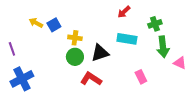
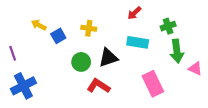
blue square: (54, 25) -> (58, 36), moved
yellow cross: (75, 38) -> (89, 28), moved
pink rectangle: (141, 77) -> (153, 84), size x1.6

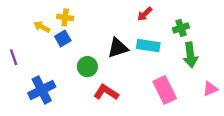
yellow cross: (89, 28) -> (65, 17), moved
black triangle: (108, 58) -> (118, 48), moved
pink triangle: (195, 68) -> (210, 89), moved, turned -48
blue cross: (23, 86) -> (42, 90), moved

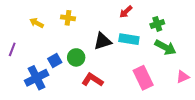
yellow cross: (65, 17) -> (68, 18), moved
blue square: (63, 39) -> (55, 60), moved
green arrow: (190, 55) -> (165, 47), turned -55
purple line: (14, 57) -> (12, 49), turned 40

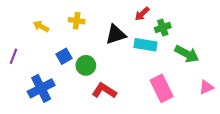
green cross: (157, 24) -> (163, 28), moved
black triangle: (103, 41) -> (116, 34), moved
blue square: (55, 60) -> (64, 56), moved

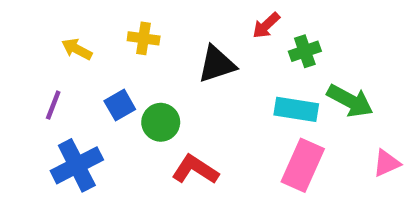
cyan rectangle: (146, 45) -> (296, 109), moved
purple line: (14, 56) -> (53, 105), moved
pink rectangle: (162, 88) -> (303, 165), turned 50

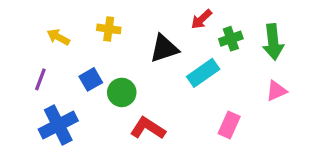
green arrow: (350, 101) -> (273, 42), moved, turned 56
cyan rectangle: (296, 109) -> (203, 73), moved, turned -44
pink triangle: (387, 163) -> (276, 91), moved
pink rectangle: (303, 165) -> (229, 125), size x0.7

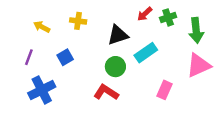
green cross: (231, 39) -> (168, 17), moved
pink triangle: (276, 91) -> (198, 65), size x1.6
green circle: (122, 92) -> (115, 67), moved

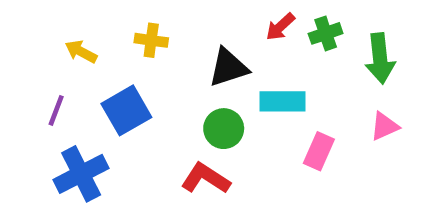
cyan rectangle: (146, 53) -> (283, 101), turned 35
blue square: (65, 57) -> (126, 110), size x1.5
pink triangle: (198, 65) -> (384, 126), size x0.6
pink rectangle: (165, 90) -> (319, 151), moved

